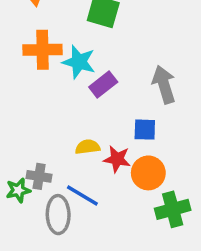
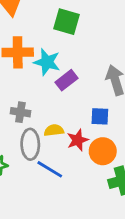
red star: (117, 159) -> (78, 140), turned -30
gray cross: (39, 176) -> (20, 112), moved
gray ellipse: (58, 215) -> (30, 144), moved

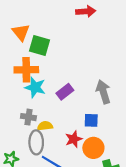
green square: (66, 22) -> (39, 46), moved
cyan star: (47, 62) -> (35, 87), moved
yellow semicircle: (54, 130) -> (45, 126), moved

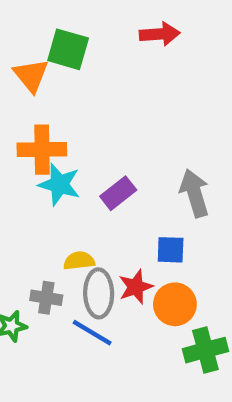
green square: (39, 46) -> (68, 49), moved
gray cross: (28, 117) -> (46, 298), moved
gray ellipse: (36, 142) -> (99, 293), moved

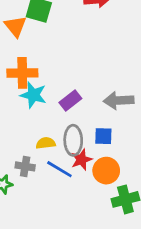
gray arrow: (195, 193) -> (119, 100), turned -76
gray ellipse: (99, 293) -> (73, 140), moved
blue line: (92, 333) -> (59, 169), moved

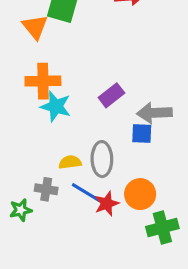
purple rectangle: (70, 100) -> (111, 95), moved
blue square: (103, 136) -> (142, 134), moved
red star: (81, 160) -> (107, 204), moved

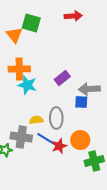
gray cross: (46, 189) -> (21, 137), size x1.5

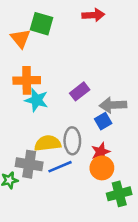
blue square: (81, 102) -> (103, 121), turned -32
yellow semicircle: (36, 120) -> (48, 143), size x1.5
blue line: (46, 139) -> (60, 167), turned -54
red star: (59, 146) -> (101, 152), moved

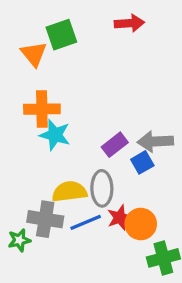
green square: (41, 24) -> (61, 35), turned -35
purple rectangle: (80, 91) -> (115, 145), moved
red star: (101, 152) -> (120, 218), moved

